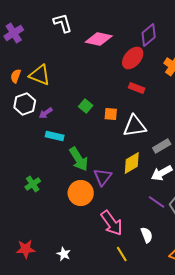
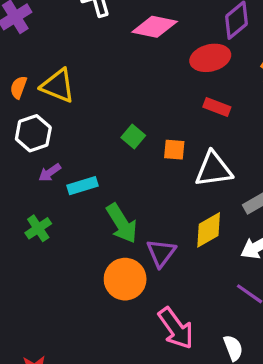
red ellipse: (133, 58) -> (210, 58), turned 35
purple arrow: (46, 113) -> (50, 173), moved
cyan rectangle: (55, 136) -> (82, 186), turned -30
green cross: (33, 184) -> (38, 228), moved

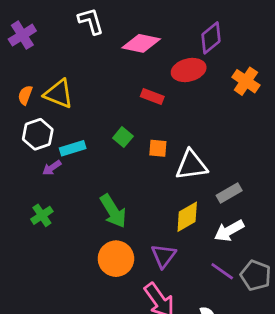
red rectangle: (217, 107) -> (152, 97), moved
cyan rectangle: (82, 186) -> (73, 148), moved
purple triangle: (161, 253) -> (163, 256), moved

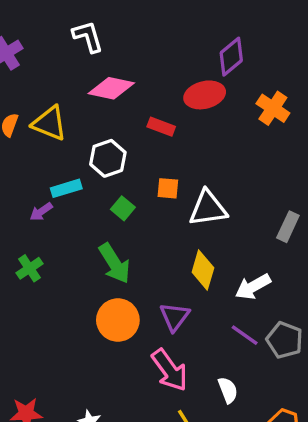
pink diamond: (141, 43) -> (111, 88), moved
white hexagon: (38, 134) -> (108, 158), moved
green square: (123, 137) -> (123, 208), moved
gray rectangle: (229, 193) -> (288, 227), moved, turned -35
yellow diamond: (187, 217) -> (203, 270), turned -44

